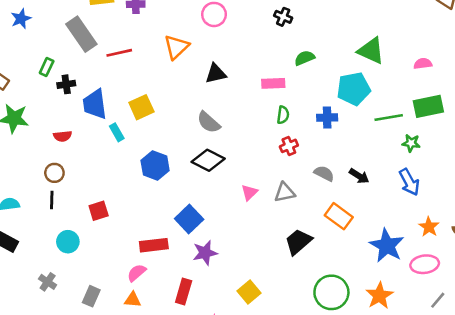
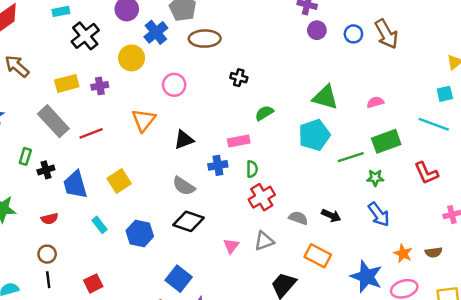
blue cross: (327, 118) -> (218, 165), moved
cyan rectangle: (117, 132) -> (100, 225), moved
red cross: (289, 146) -> (262, 197), size x1.5

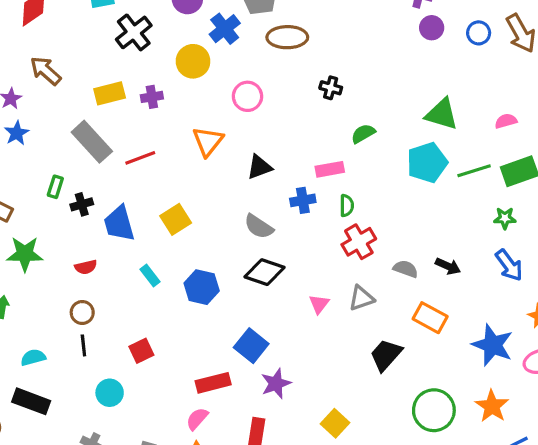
green line: (351, 157) -> (474, 171), moved

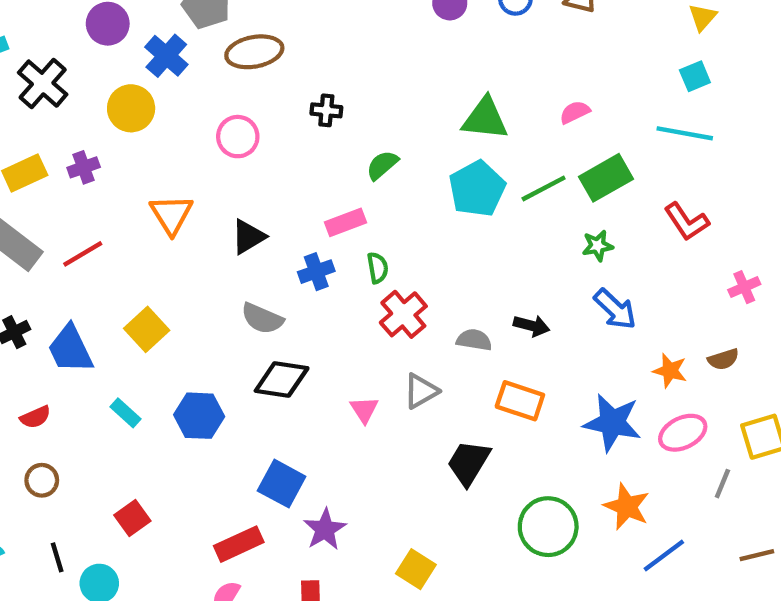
pink circle: (247, 96) -> (238, 137), moved
black line: (83, 345) -> (57, 557), moved

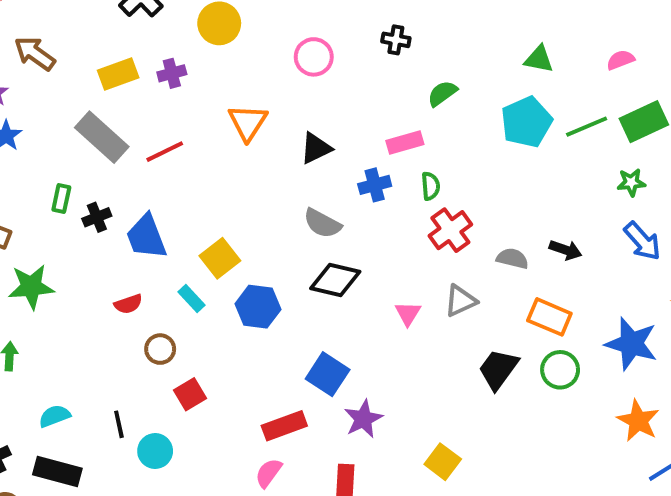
green triangle: (485, 119) -> (539, 59), size x0.7
yellow square: (147, 329) -> (220, 258), moved
red semicircle: (35, 417) -> (128, 304), moved
brown circle: (42, 480) -> (160, 349), moved
green circle: (548, 527) -> (560, 370), moved, size x0.7

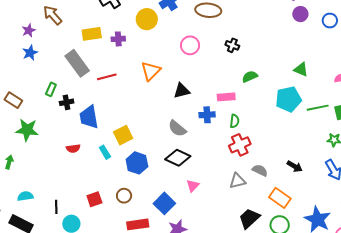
gray semicircle: (513, 258) -> (260, 170), moved
pink triangle: (408, 313) -> (193, 186), moved
brown circle: (160, 349) -> (124, 196), moved

